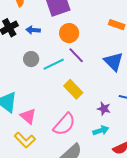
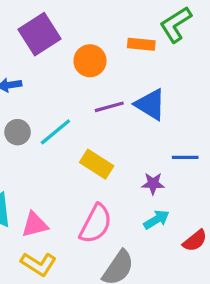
orange circle: (69, 33) -> (90, 61), moved
purple line: (76, 55) -> (109, 107), moved, turned -48
pink triangle: (28, 116) -> (35, 225), turned -42

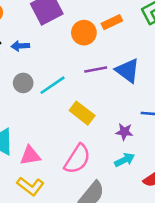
orange rectangle: (141, 44) -> (112, 22), moved, turned -36

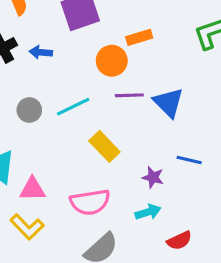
orange rectangle: (112, 22) -> (139, 37), moved
orange circle: (84, 33) -> (112, 61), moved
gray circle: (23, 83) -> (29, 110), moved
pink semicircle: (77, 159) -> (90, 202), turned 40

